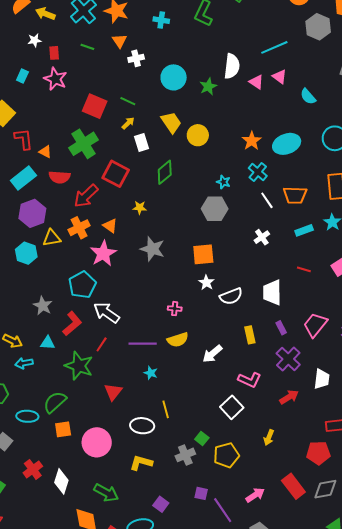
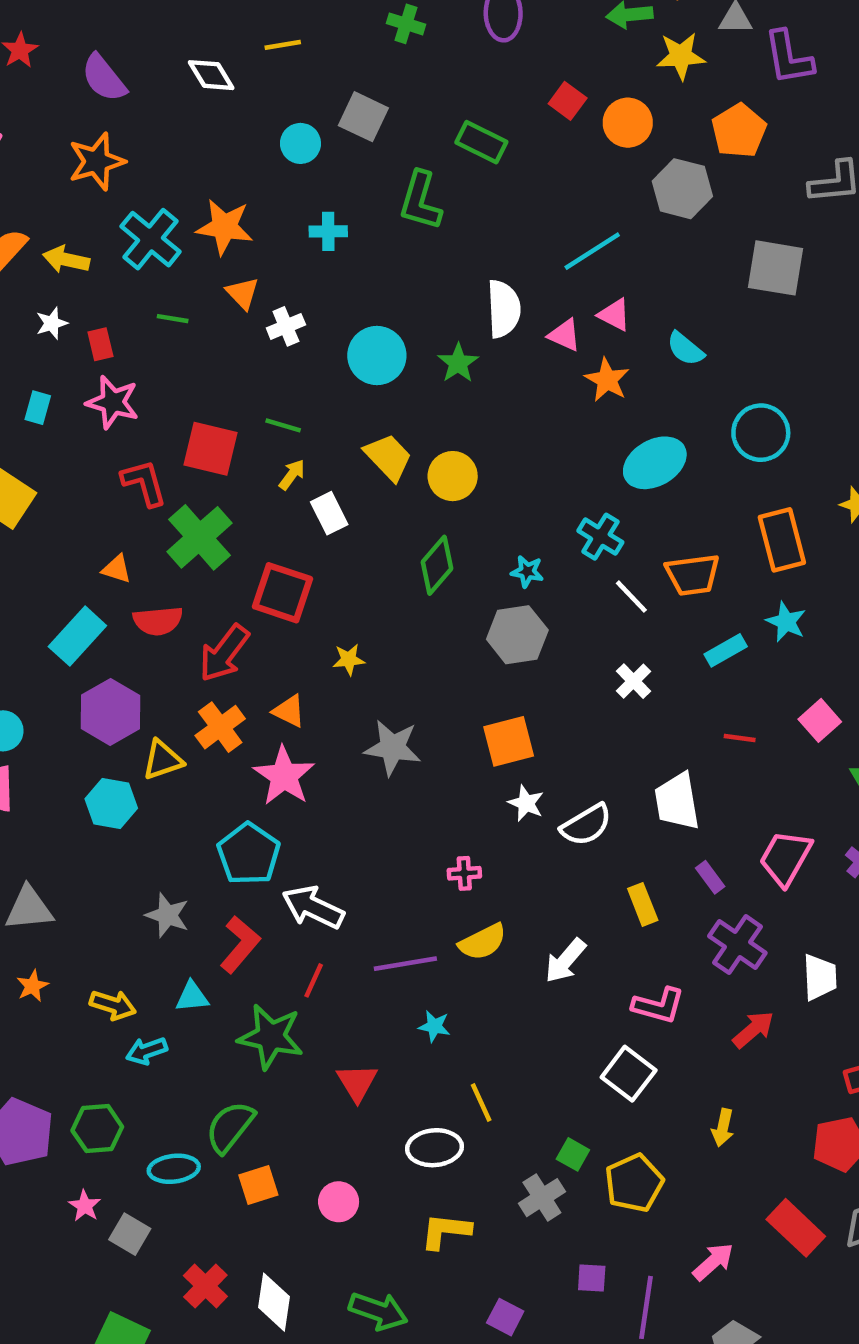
red L-shape: (24, 139) -> (144, 483), moved
orange star: (252, 141) -> (607, 380), moved
green diamond: (165, 172) -> (437, 565), moved
pink circle: (97, 442) -> (339, 1202), size x0.6
purple line: (223, 510) -> (646, 1307), turned 52

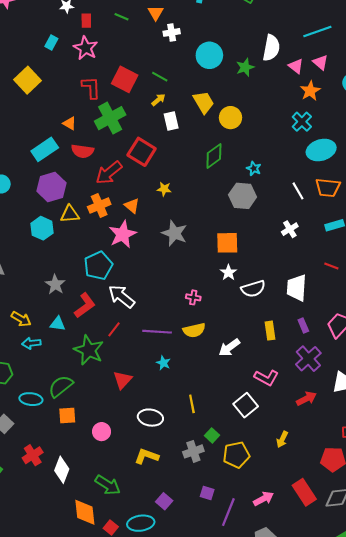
cyan ellipse: (655, 463) -> (321, 150), moved
cyan cross: (600, 537) -> (302, 122), moved
yellow line: (481, 1103) -> (192, 404), moved

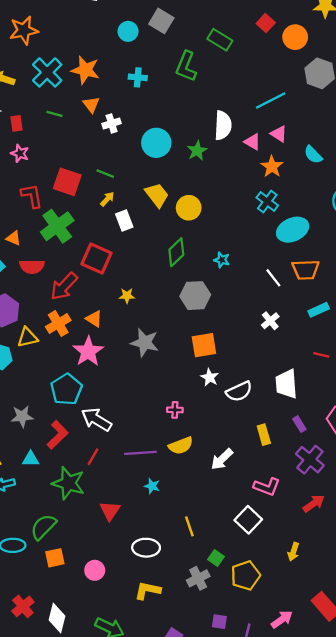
pink star: (86, 48) -> (20, 153), size x0.7
gray hexagon: (243, 196) -> (195, 296), moved
gray star: (55, 284) -> (22, 416), turned -30

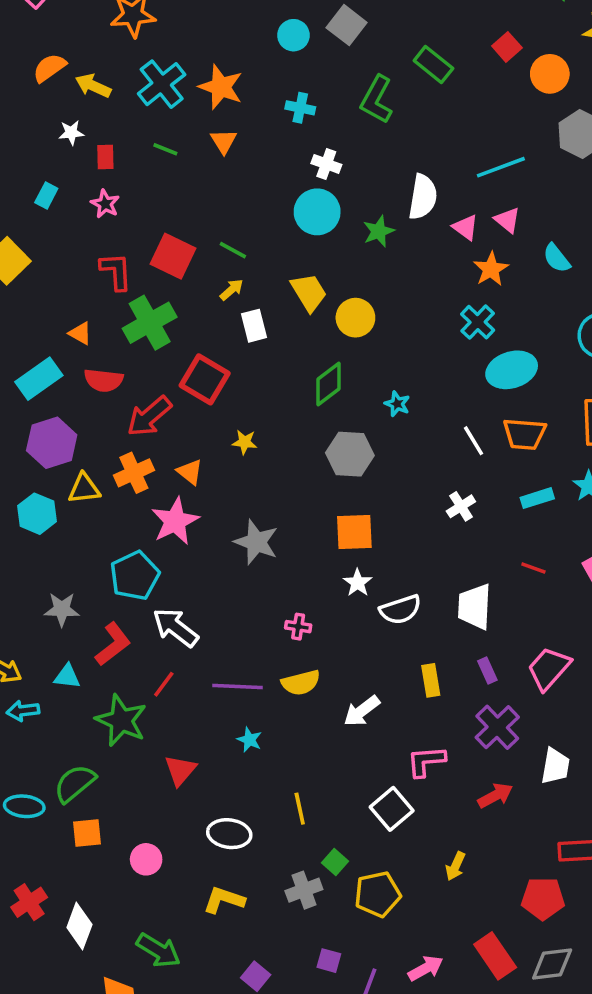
white cross: (112, 124) -> (326, 164), moved, turned 30
gray star: (145, 343) -> (256, 542), moved
pink L-shape: (267, 487) -> (426, 761), turned 148

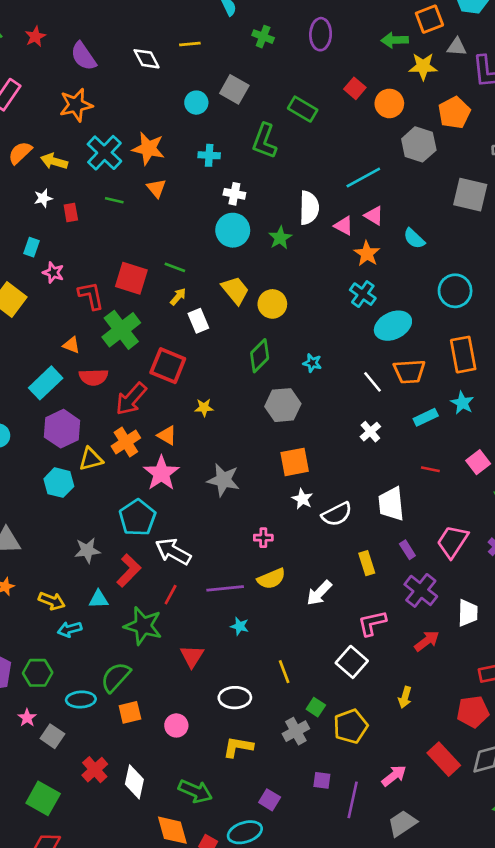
pink star: (105, 204) -> (53, 273), moved

